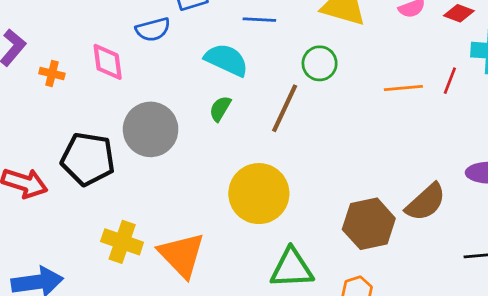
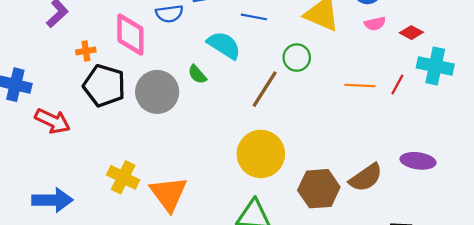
pink diamond: (108, 62) -> (130, 34), size x1.4
orange cross: (52, 74) -> (86, 51), moved, turned -30
green semicircle: (220, 109) -> (197, 74), moved, turned -80
black pentagon: (88, 159) -> (104, 86), moved
yellow circle: (259, 194) -> (261, 154), moved

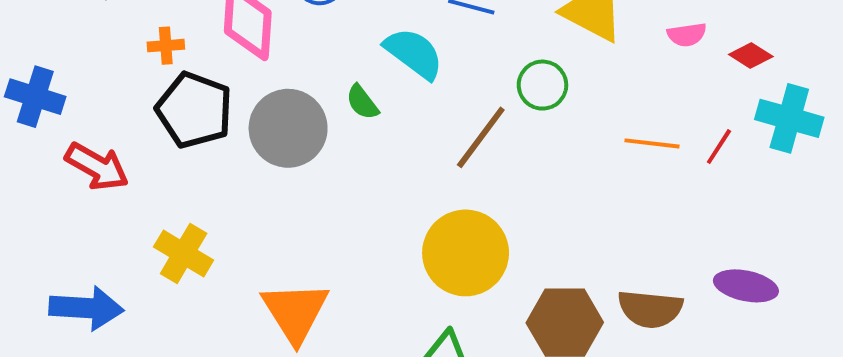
yellow cross: (123, 177) -> (184, 253), moved
brown semicircle: (366, 178) -> (650, 309), turned 36

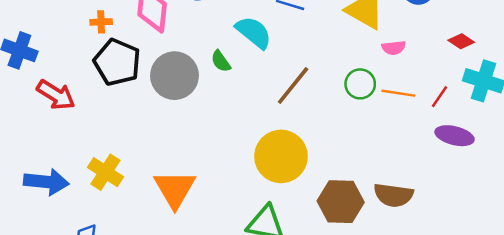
pink semicircle: (687, 35) -> (394, 48), moved
green circle: (542, 85) -> (360, 84), moved
yellow cross: (184, 253) -> (105, 172), moved
purple ellipse: (746, 286) -> (455, 136), moved

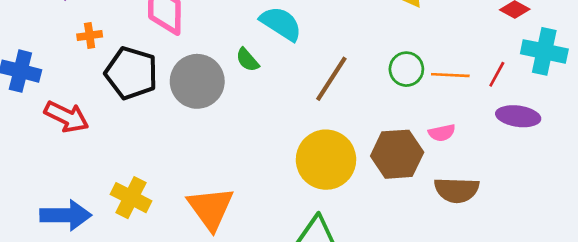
orange cross: (101, 22) -> (90, 35), moved
pink semicircle: (394, 48) -> (442, 133), moved
brown hexagon: (341, 202) -> (397, 154), moved

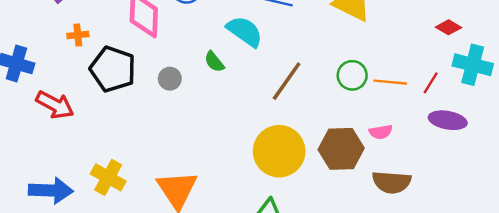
gray circle: (197, 81) -> (170, 79), size x0.5

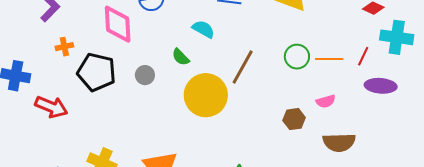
cyan semicircle: (245, 31) -> (203, 29), size x0.7
brown hexagon: (341, 149) -> (294, 119), size x0.6
yellow circle: (279, 151) -> (206, 95), moved

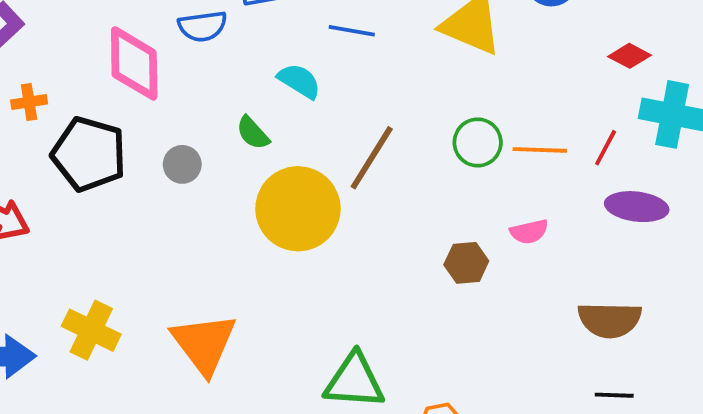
brown semicircle: (339, 142) -> (610, 320), moved

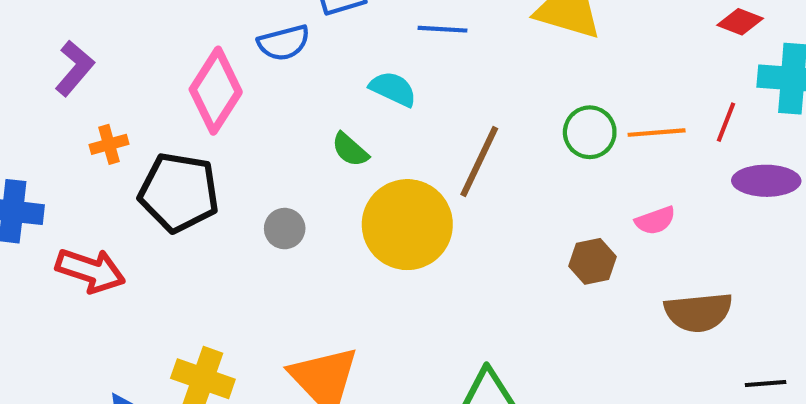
pink diamond: (134, 63) -> (216, 91), turned 40
gray circle: (182, 164) -> (285, 229), moved
brown semicircle: (610, 320) -> (698, 312), moved

